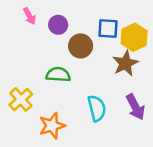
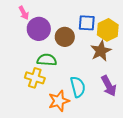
purple circle: (58, 25) -> (39, 29), moved, size x1.5
yellow cross: (21, 100) -> (35, 78), moved, turned -30
orange star: (52, 126) -> (59, 101), moved

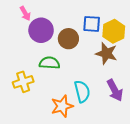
brown star: (101, 51) -> (106, 53), turned -30
yellow cross: (35, 78) -> (23, 82), moved, turned -36

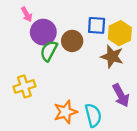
green semicircle: (49, 63) -> (49, 51), moved, turned -66
cyan semicircle: (82, 91) -> (93, 115), moved

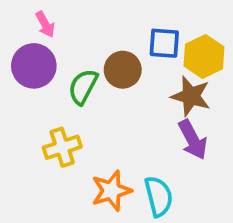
purple circle: (43, 32) -> (34, 66), moved
yellow cross: (24, 86) -> (62, 147), moved
purple arrow: (121, 95) -> (193, 140), moved

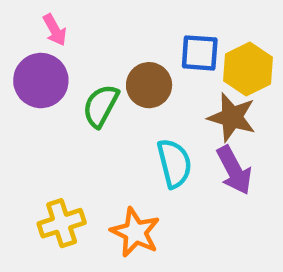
yellow cross: (62, 147) -> (62, 223), moved
orange star: (111, 191) -> (135, 232), turned -30
cyan semicircle: (159, 196) -> (174, 163), moved

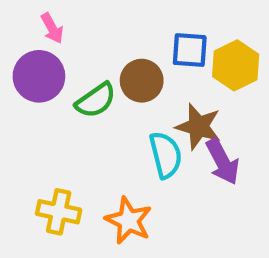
green semicircle: (101, 106) -> (96, 100), turned -153
brown star: (232, 117) -> (198, 127), moved
yellow cross: (62, 223) -> (59, 212), turned 30

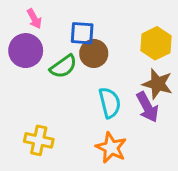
blue square: (190, 50) -> (82, 33), moved
brown star: (198, 127) -> (157, 84), moved
orange star: (129, 221) -> (111, 148), moved

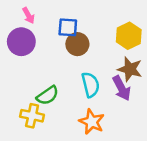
green semicircle: (63, 66) -> (48, 95), moved

